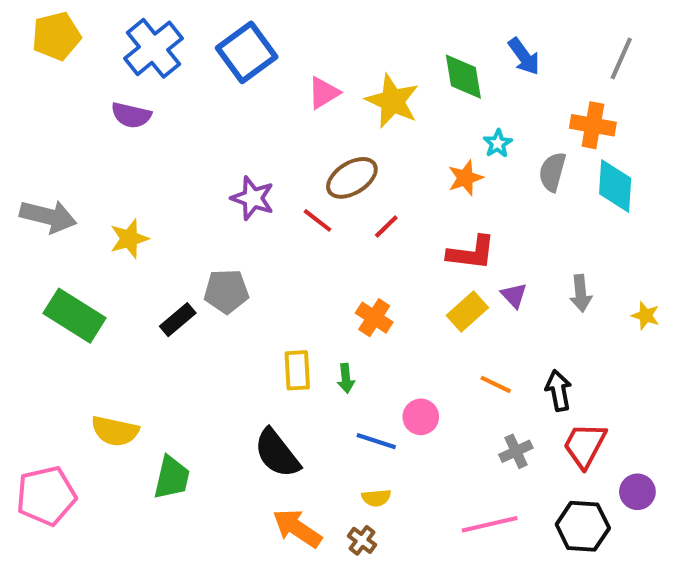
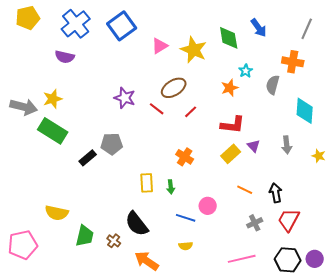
cyan diamond: (615, 186) -> (305, 111), moved
yellow star: (129, 239) -> (53, 99), moved
green rectangle: (74, 316) -> (53, 131), moved
purple circle: (637, 492) -> (315, 259), moved
brown cross: (362, 540) -> (114, 241), moved

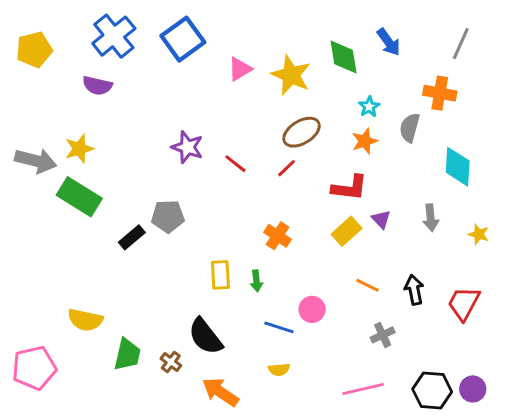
yellow pentagon: (28, 18) -> (34, 50), moved
brown ellipse: (174, 88) -> (302, 132), moved
orange star: (230, 88) -> (365, 141), moved
red trapezoid: (289, 220) -> (464, 303), moved

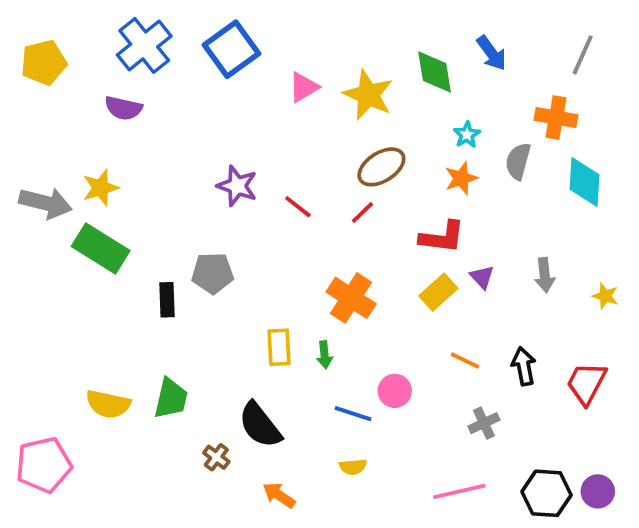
cyan diamond: (458, 167) -> (584, 182), moved
orange cross: (277, 236) -> (351, 298), size x1.4
black rectangle: (132, 237) -> (167, 300), turned -52
green trapezoid: (127, 354) -> (171, 398), moved
orange arrow: (220, 392) -> (279, 495), size x0.7

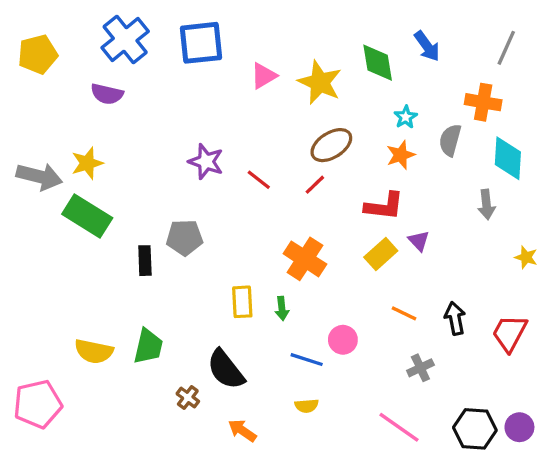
blue square: (232, 49) -> (201, 43), turned 30
gray arrow: (545, 275) -> (486, 204), moved
pink line: (459, 491) -> (399, 427), turned 48

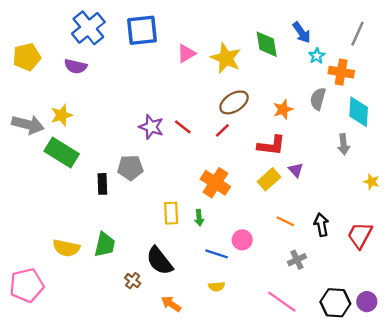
yellow pentagon: (38, 54) -> (27, 57), moved
cyan star: (406, 117) -> (317, 56), moved
purple star: (206, 162) -> (151, 127), moved

